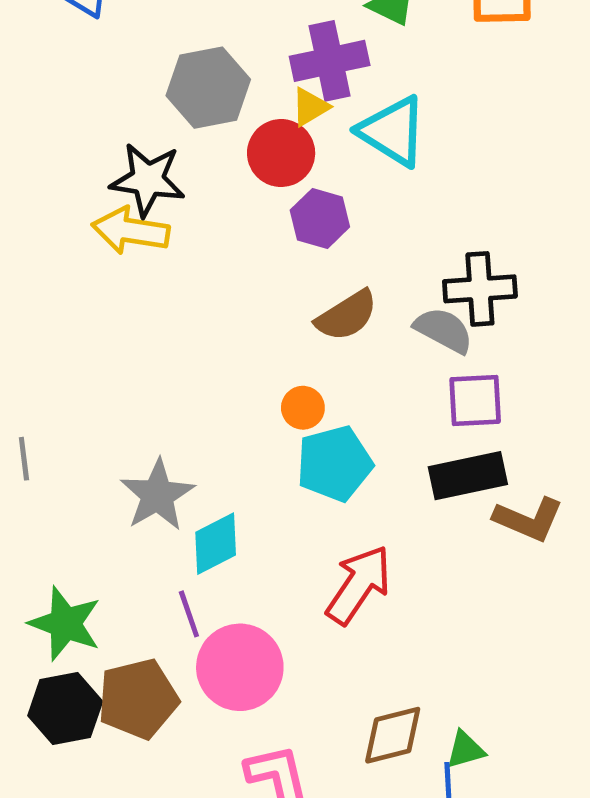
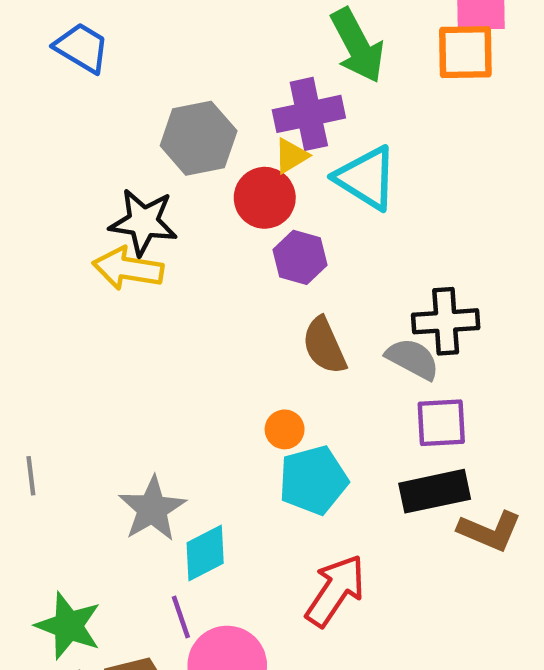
brown semicircle: (347, 316) -> (324, 346), turned 98

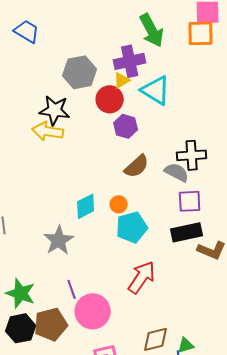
brown semicircle: (324, 346) -> (137, 166), turned -108
cyan diamond: (205, 553) -> (86, 206), moved

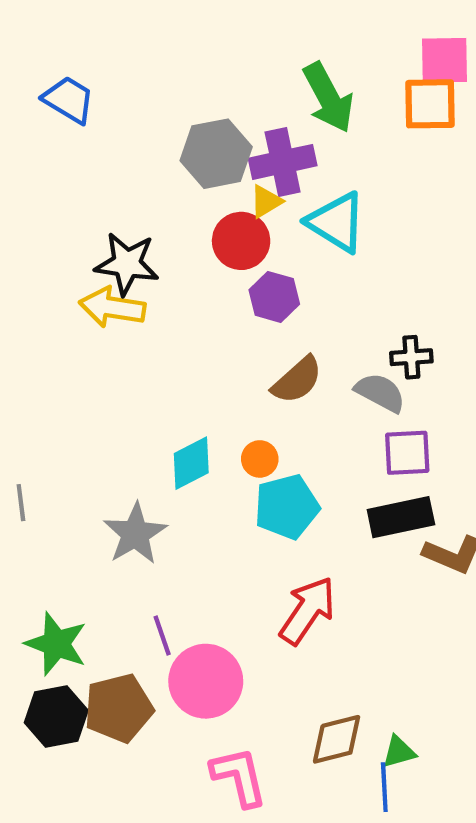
gray hexagon: (80, 72) -> (216, 154), moved
black cross: (192, 155) -> (411, 357), size x0.7

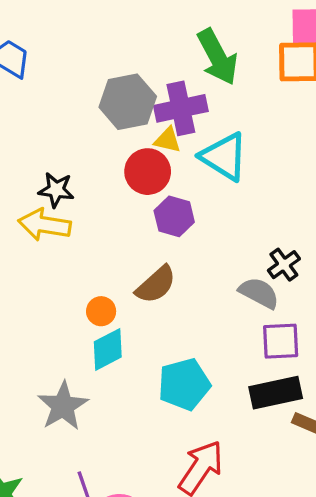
yellow triangle: (266, 201) -> (168, 140), turned 44
black star: (127, 264) -> (56, 190), size x0.7
black cross: (411, 357) -> (284, 265), turned -32
brown semicircle: (297, 380) -> (156, 285), moved
orange circle: (260, 459) -> (101, 311), moved

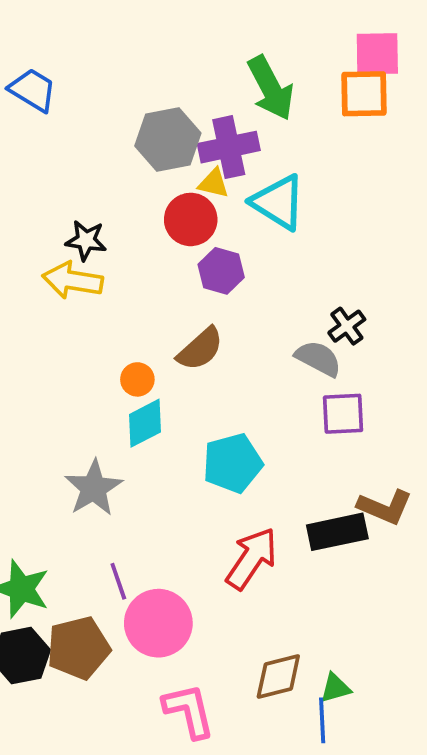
black rectangle: (276, 393) -> (337, 532), moved

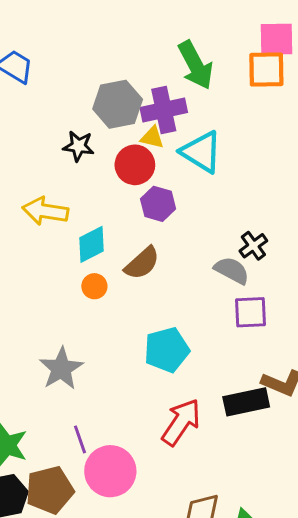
black star: (86, 240) -> (79, 146), moved
cyan diamond: (145, 423) -> (92, 244), moved

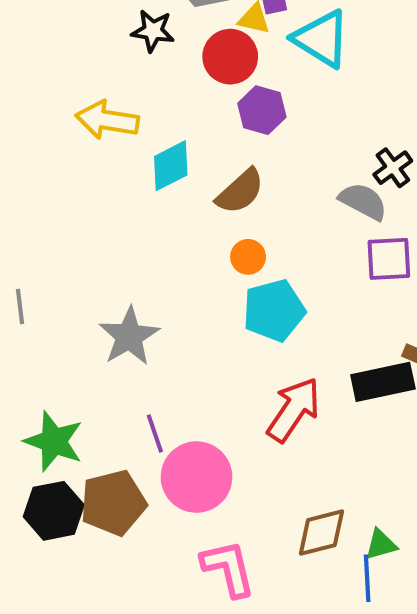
orange circle: (94, 286) -> (248, 257), moved

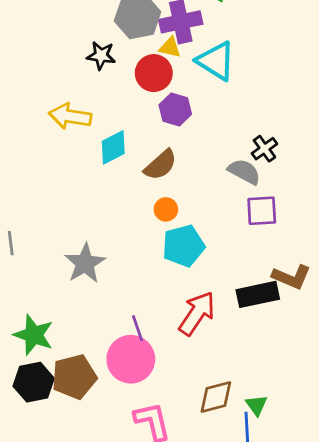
purple line: (155, 433) -> (138, 328), moved
green triangle: (381, 544) -> (256, 405), turned -50

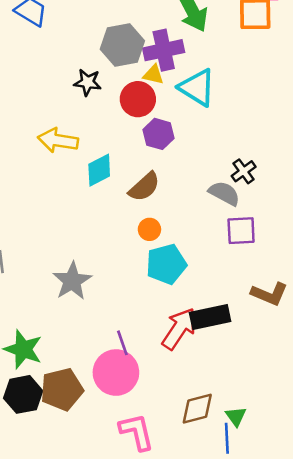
black rectangle: (258, 294) -> (210, 317), moved

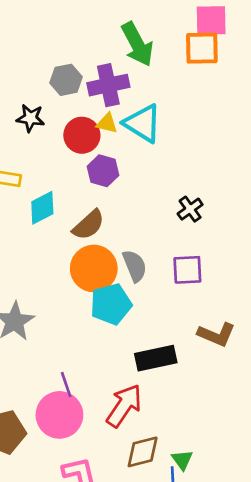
gray hexagon: (122, 45) -> (66, 80), size x0.7
yellow triangle: (153, 75) -> (107, 123), moved
gray semicircle: (224, 193) -> (135, 266), moved, turned 40
orange circle: (149, 229) -> (94, 268), size x2.0
red arrow: (179, 329) -> (124, 406), moved

